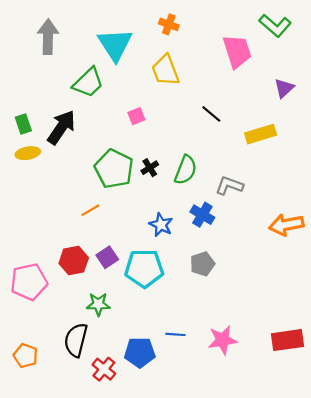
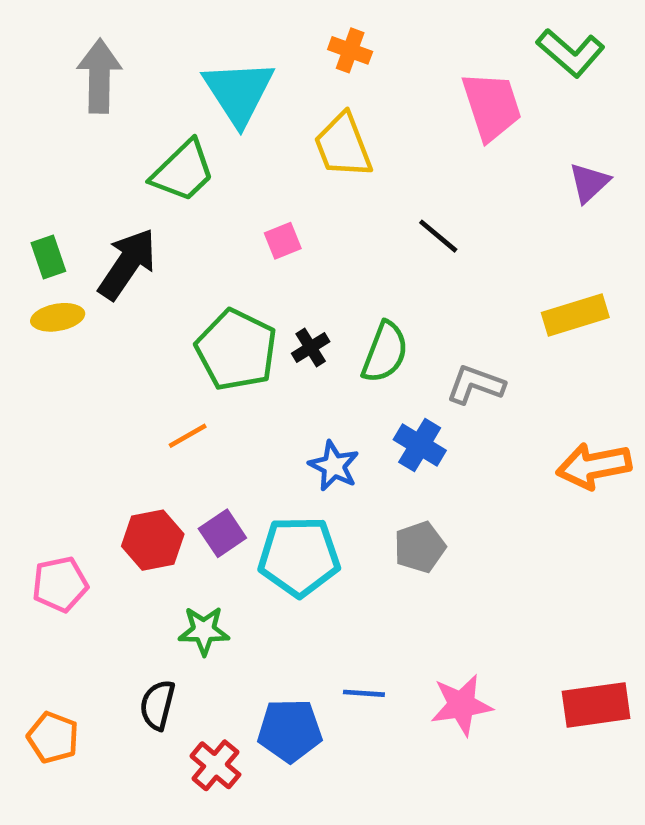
yellow rectangle: (261, 134) -> (575, 315), moved
pink pentagon: (29, 282) -> (60, 584), size x0.7
black semicircle: (76, 340) -> (157, 705), size x0.7

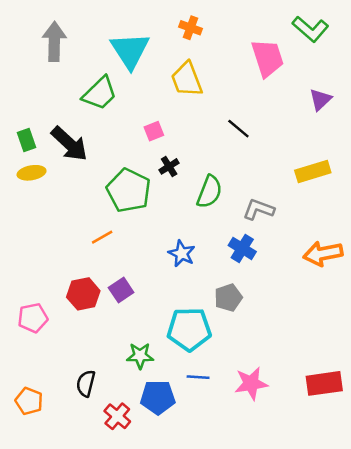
black arrow: (127, 264) -> (69, 144), turned 99
black cross: (311, 348) -> (169, 166), moved
blue cross: (420, 445) -> (242, 248), moved
cyan pentagon: (299, 556) -> (189, 329), moved
green star: (204, 631) -> (140, 356), moved

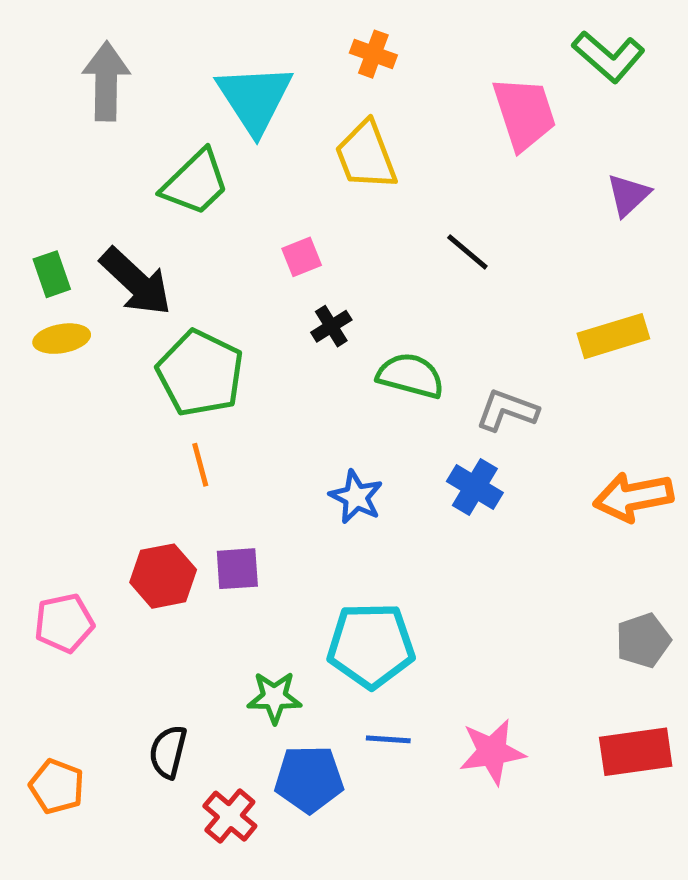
green pentagon: (129, 190) -> (200, 373), moved
green semicircle: (209, 192) -> (411, 376), turned -96
orange line: (102, 237) -> (200, 465), turned -75
purple square: (121, 290) -> (237, 569), turned 30
gray pentagon: (228, 298) -> (643, 640), moved

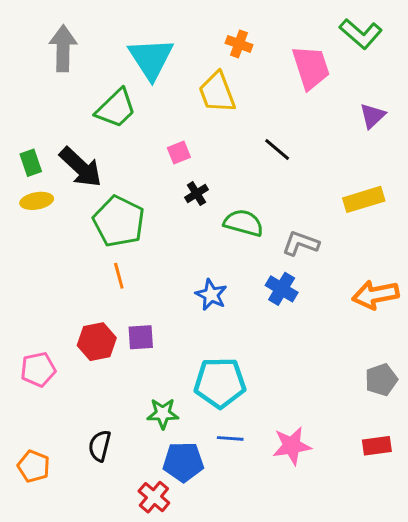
orange cross: (373, 54) -> (239, 44), moved
red rectangle: (636, 752) -> (377, 446), size x0.7
red cross: (230, 816) -> (154, 497), moved

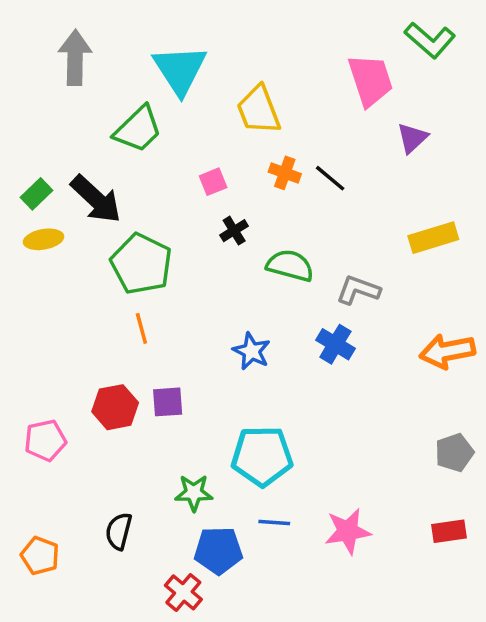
orange cross: (239, 44) -> (285, 173), moved
purple triangle: (372, 116) -> (412, 138), moved
green rectangle: (31, 163) -> (37, 194), turned 65

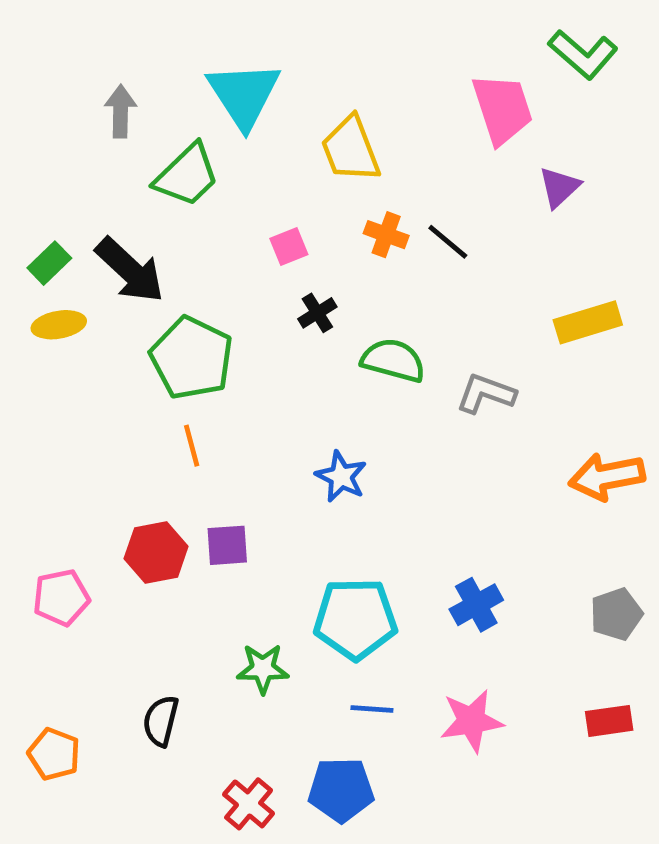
gray arrow: (75, 58) -> (120, 111), moved, size x0.7
blue cross: (335, 344) -> (476, 605), moved, turned 30
blue pentagon: (218, 550) -> (341, 790), moved

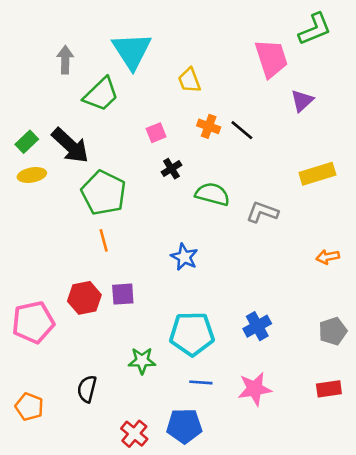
green L-shape: (583, 54) -> (315, 29), turned -63
yellow trapezoid: (351, 149) -> (189, 80), size x0.7
orange arrow: (607, 477) -> (328, 257), size x0.6
pink pentagon: (61, 598) -> (33, 322), size x1.4

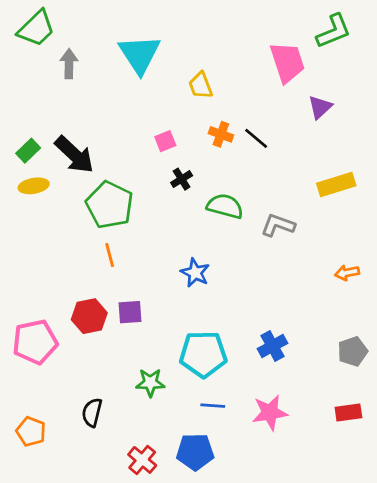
green trapezoid: (101, 94) -> (36, 28), moved

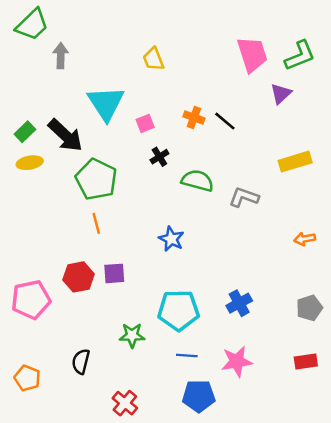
green L-shape: (334, 31) -> (300, 56), moved
cyan triangle: (139, 54) -> (106, 103), moved
yellow trapezoid: (201, 85) -> (153, 59), moved
blue pentagon: (195, 452) -> (199, 396), moved

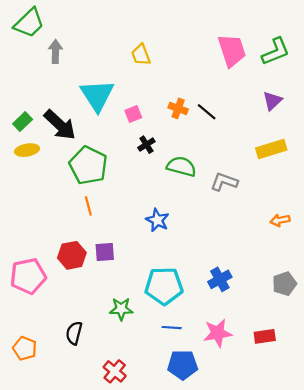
purple triangle: (281, 94) -> (272, 101), moved
red rectangle: (306, 361) -> (265, 336), moved

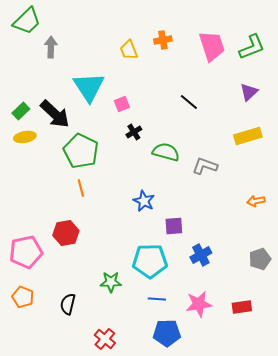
orange cross: (178, 108) -> (163, 40), moved, turned -30
purple square: (105, 252) -> (174, 226), moved
orange pentagon: (25, 348) -> (23, 297), moved

